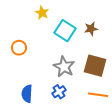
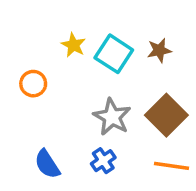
yellow star: (42, 13) -> (73, 45), moved
brown square: (95, 66) -> (166, 115), turned 30
blue semicircle: (27, 94) -> (47, 164), turned -36

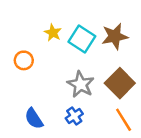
brown star: (159, 50) -> (115, 36), size x1.5
orange line: (172, 166) -> (124, 120), turned 50

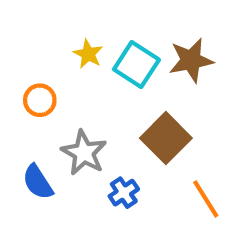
brown square: (120, 83) -> (166, 138), moved
gray star: (81, 84) -> (84, 153), moved
blue semicircle: (34, 119) -> (38, 182), moved

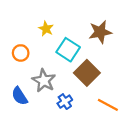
cyan square: (136, 65) -> (68, 50), moved
orange line: (206, 199) -> (108, 105), turned -30

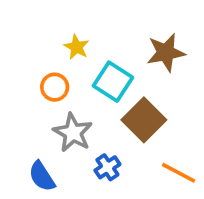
orange circle: (21, 53) -> (55, 87), moved
blue semicircle: (20, 96) -> (42, 176), moved

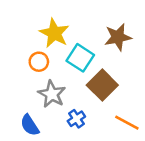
yellow star: (76, 47) -> (54, 33), size x1.6

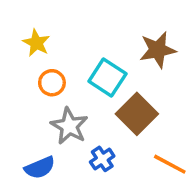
yellow star: (54, 33) -> (36, 43), moved, size x0.7
blue semicircle: (30, 125) -> (40, 168), turned -80

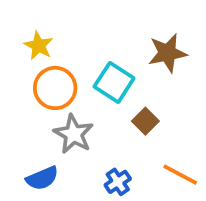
orange circle: (52, 83) -> (55, 88), size x1.5
brown square: (137, 114) -> (145, 121), size x0.6
blue cross: (102, 159) -> (118, 182), moved

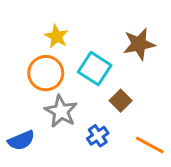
yellow star: (39, 46) -> (56, 36), moved
blue semicircle: (42, 178) -> (21, 140), moved
blue cross: (118, 182) -> (98, 136), moved

